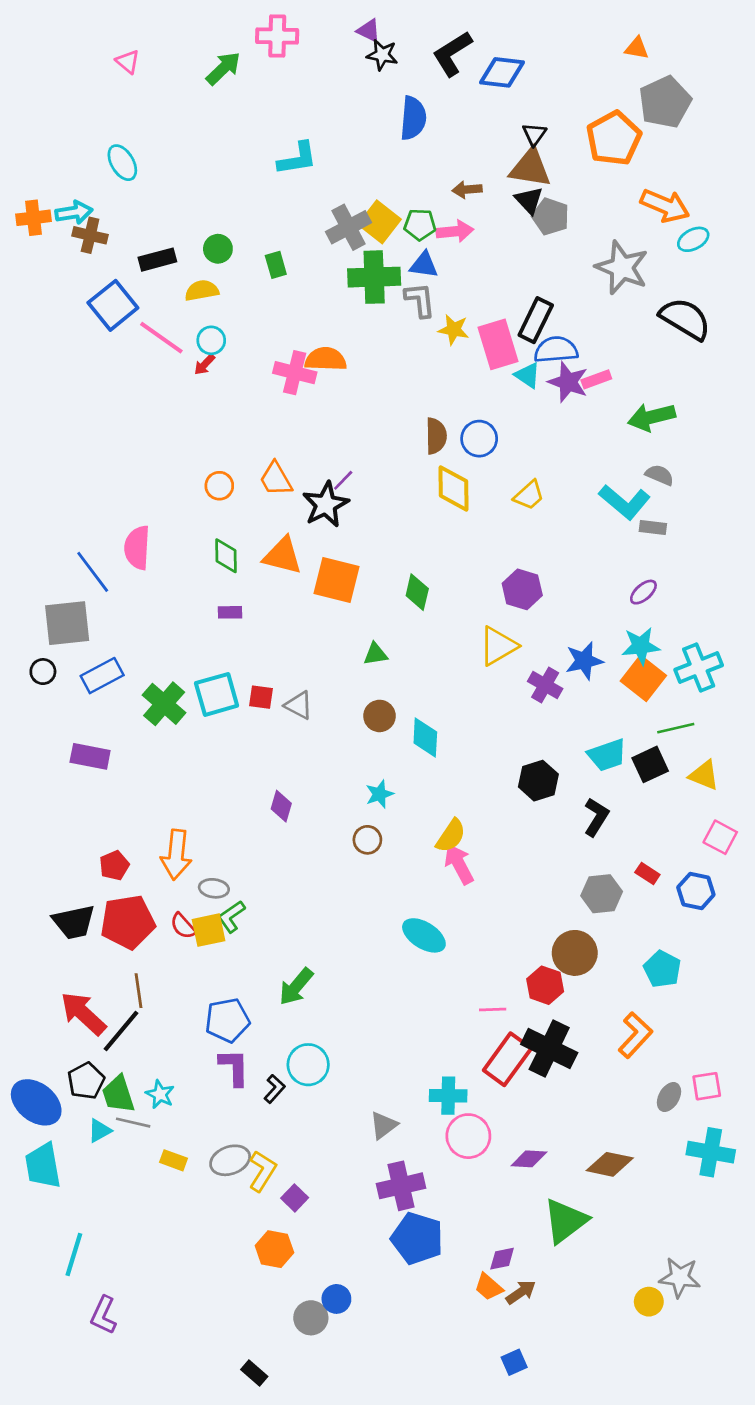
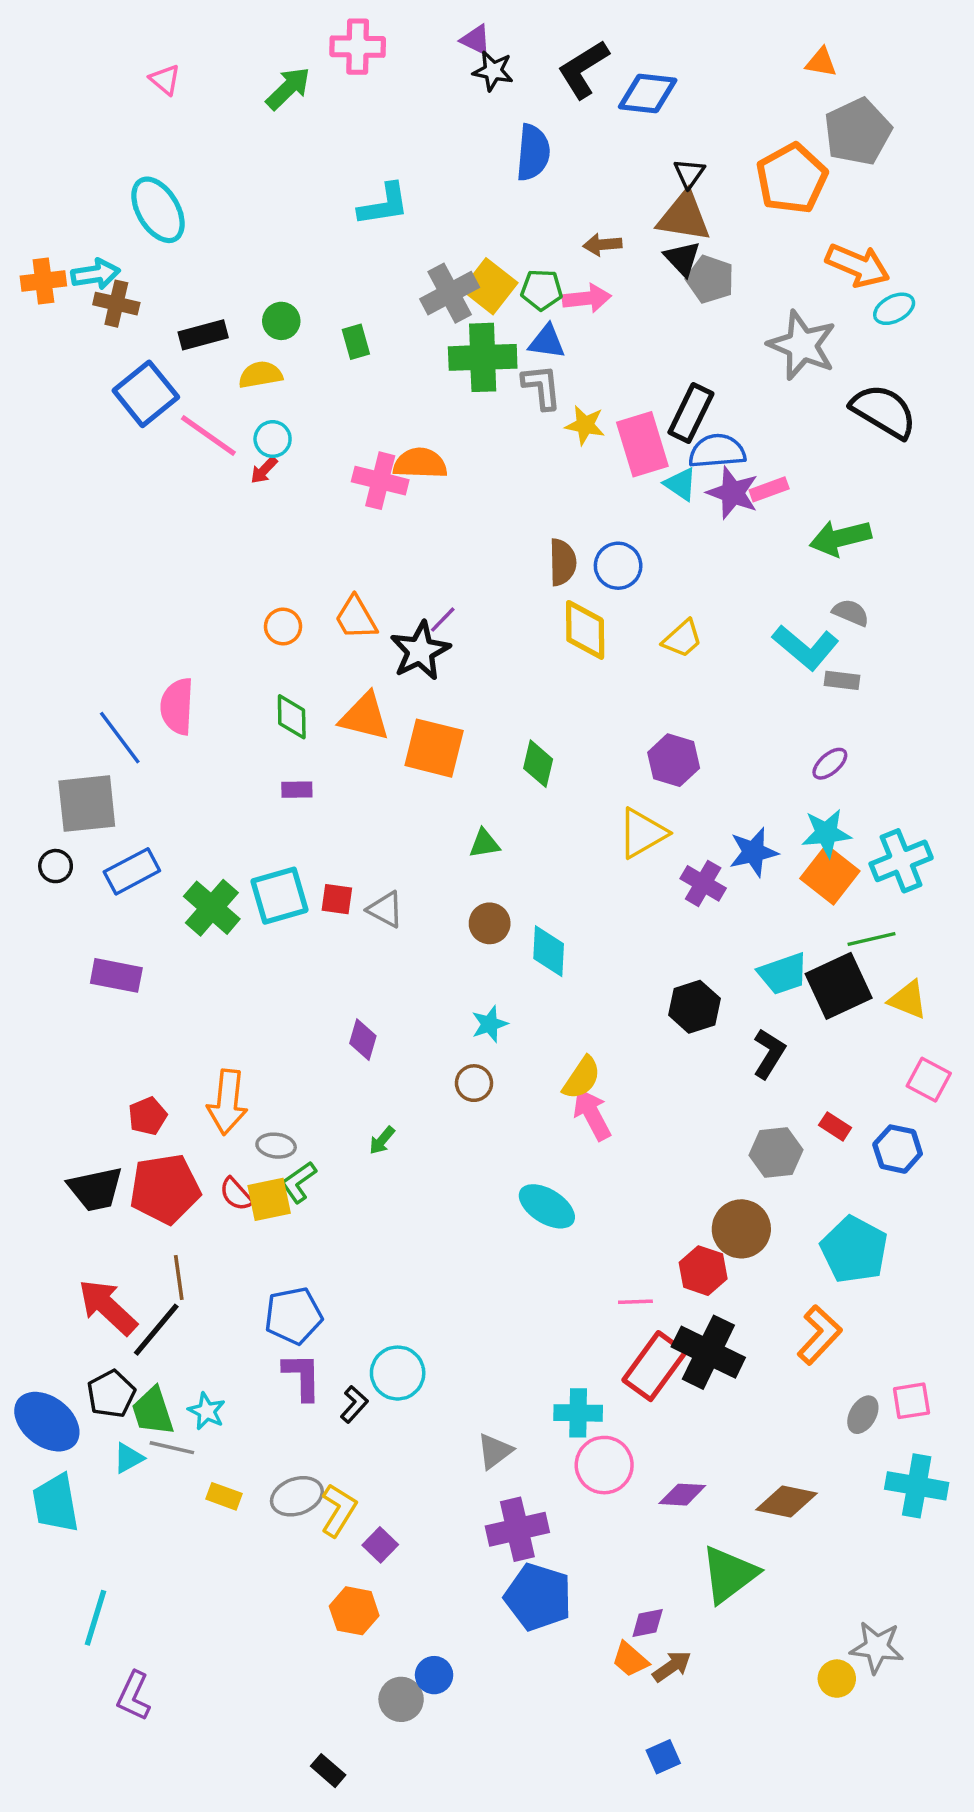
cyan ellipse: (122, 163) -> (158, 210), size x1.4
black square: (650, 764) -> (839, 986), size x1.4
cyan pentagon: (662, 969) -> (854, 1250), size x1.4
green arrow: (296, 987) -> (382, 1140), moved, size x0.6

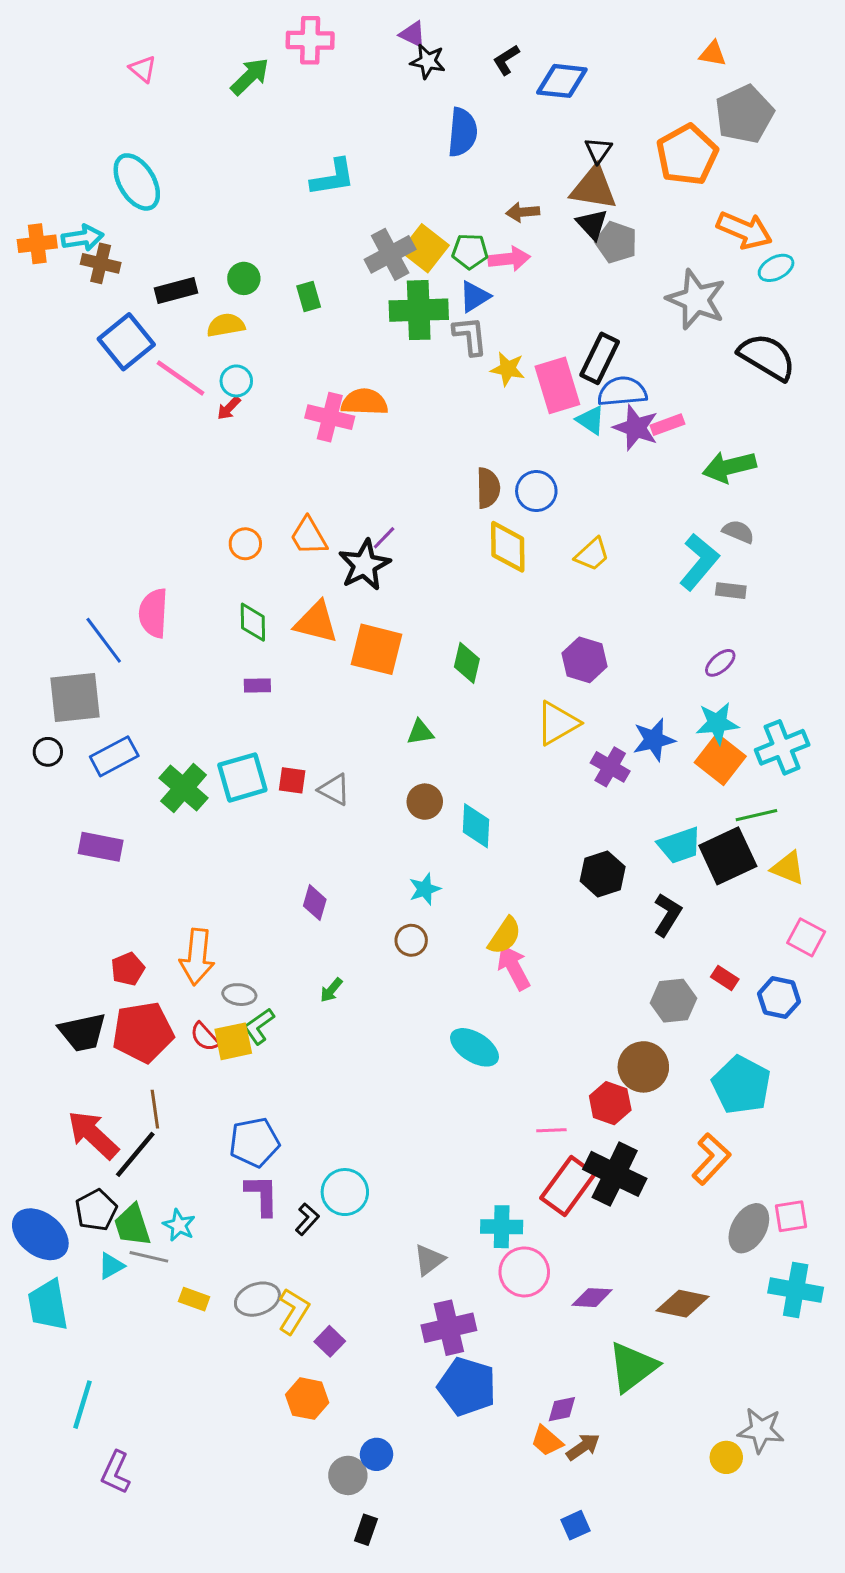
black L-shape: (583, 69) -> (506, 60), size x0.6
blue triangle: (547, 342) -> (474, 297), turned -40
cyan L-shape: (806, 647) -> (699, 562), turned -90
gray ellipse: (863, 1415) -> (749, 1228), size x1.5
black rectangle: (328, 1771) -> (366, 1530), moved, turned 68

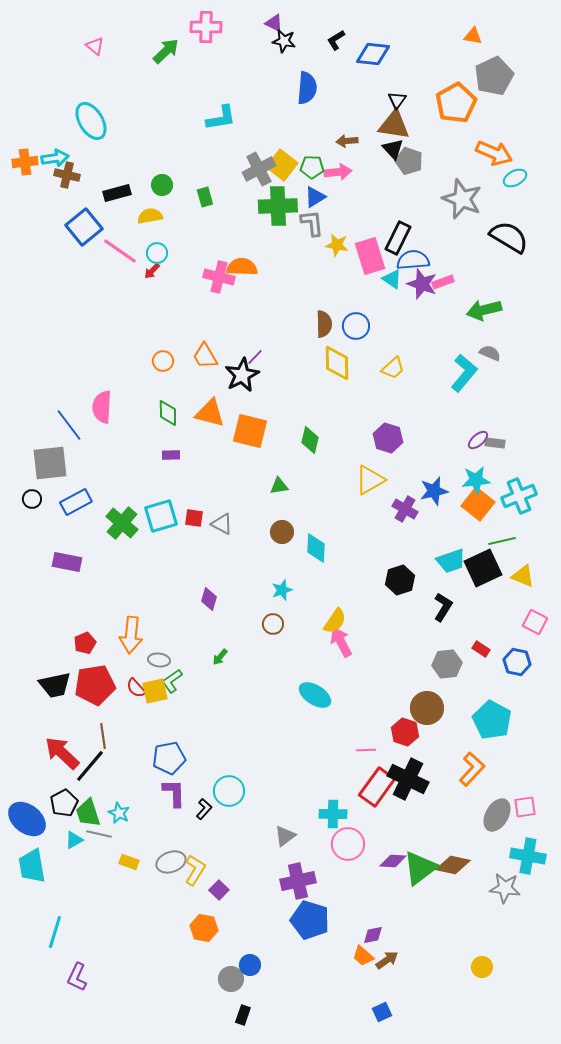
gray rectangle: (731, 591) -> (495, 443), moved
green triangle: (633, 1367) -> (420, 868), moved
gray star: (761, 1430) -> (505, 888), moved

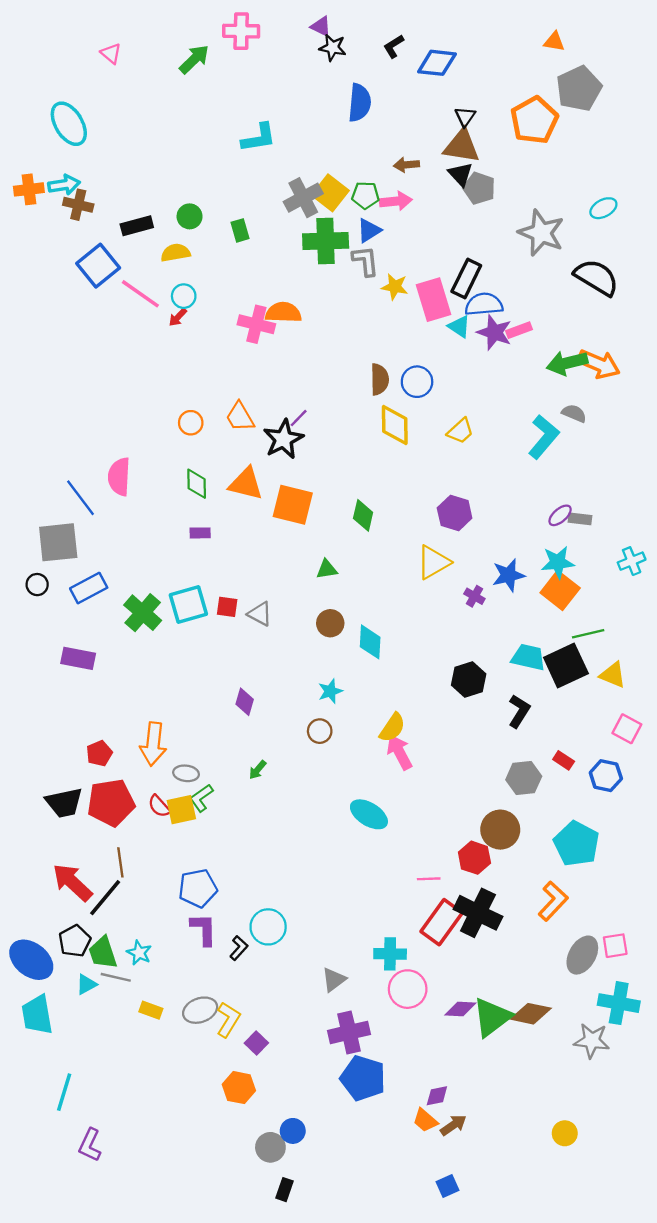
cyan ellipse: (91, 121) -> (69, 124), moved
orange arrow: (494, 153) -> (599, 364), moved
cyan cross: (519, 496) -> (632, 561), moved, size x0.7
purple cross: (405, 509) -> (474, 596), size x0.7
cyan trapezoid: (451, 561) -> (528, 657), turned -148

